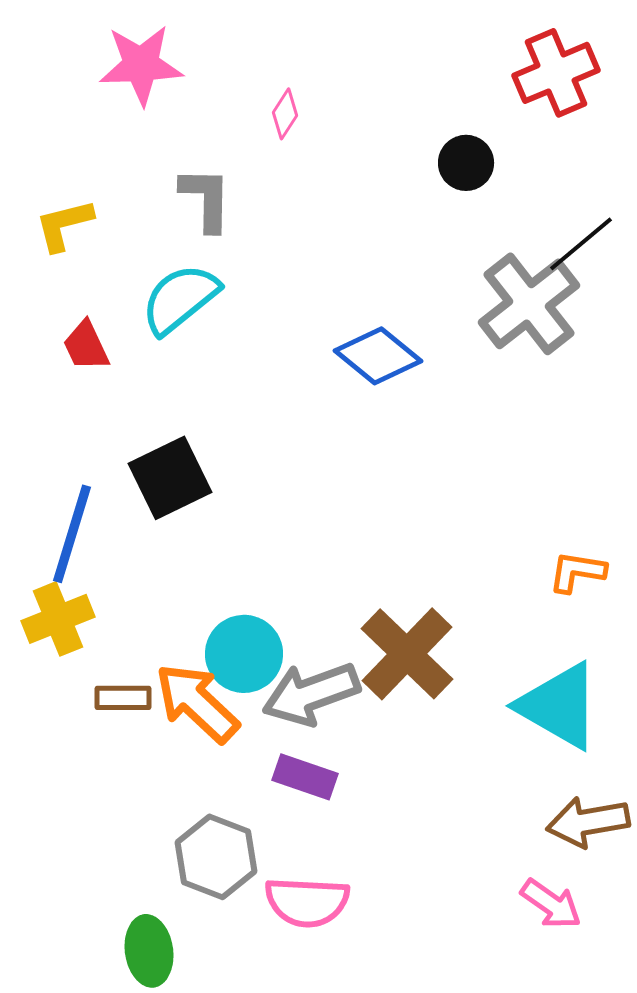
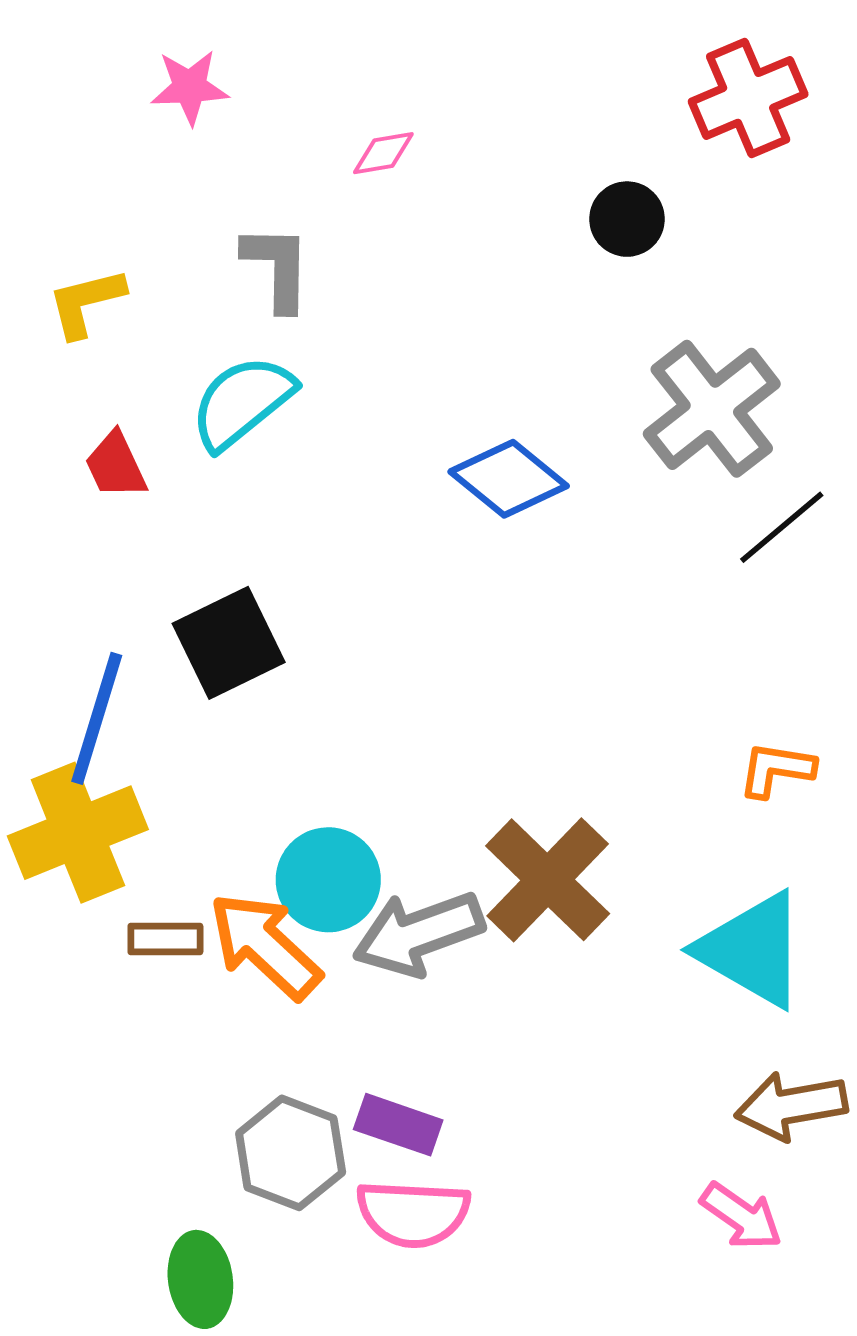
pink star: (141, 65) -> (190, 87), size x0.7
pink diamond: (285, 114) -> (383, 153), turned 48
black line: (581, 244) -> (782, 527), moved
yellow cross: (58, 619) -> (78, 833), size x1.4
purple rectangle: (305, 777) -> (398, 1125), moved

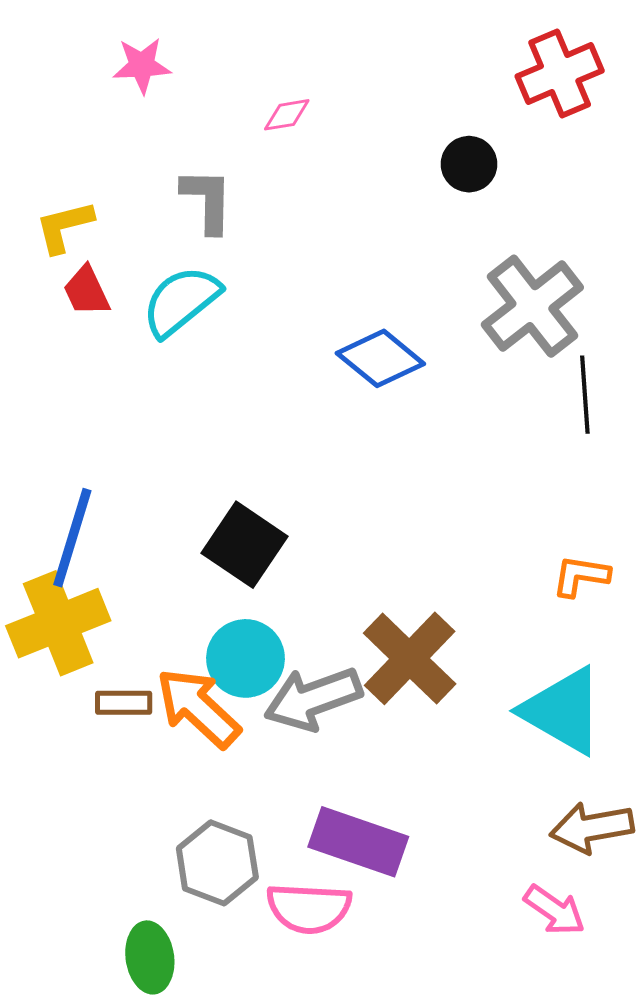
red trapezoid: (116, 465) -> (86, 291), moved
black line: (782, 527) -> (585, 395), turned -54
black square: (229, 643) -> (244, 545), moved, turned -30
purple rectangle: (398, 1125) -> (358, 842), moved, size x1.5

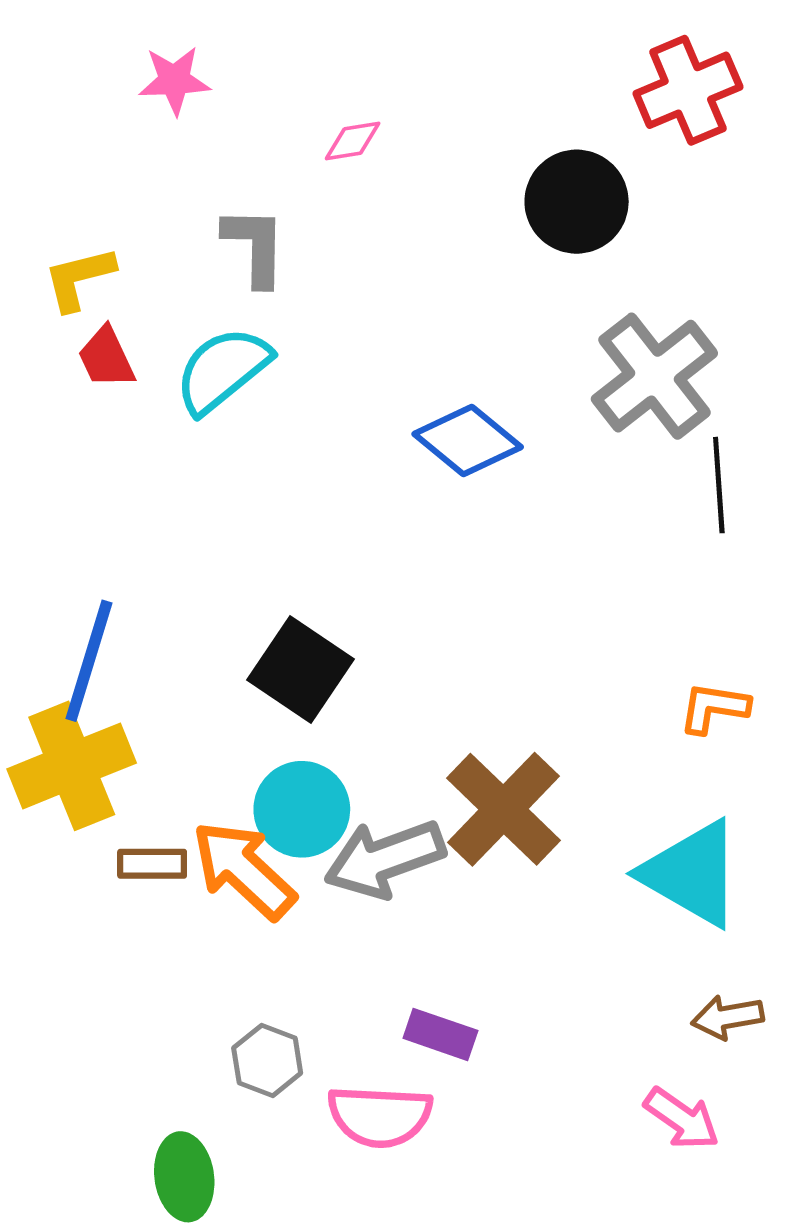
black circle: (469, 164) -> (577, 202), size x1.5
brown arrow: (592, 828) -> (728, 1017), size x0.7
purple rectangle: (358, 842) -> (440, 1034), size x0.6
gray hexagon: (217, 863) -> (267, 1060), size x0.7

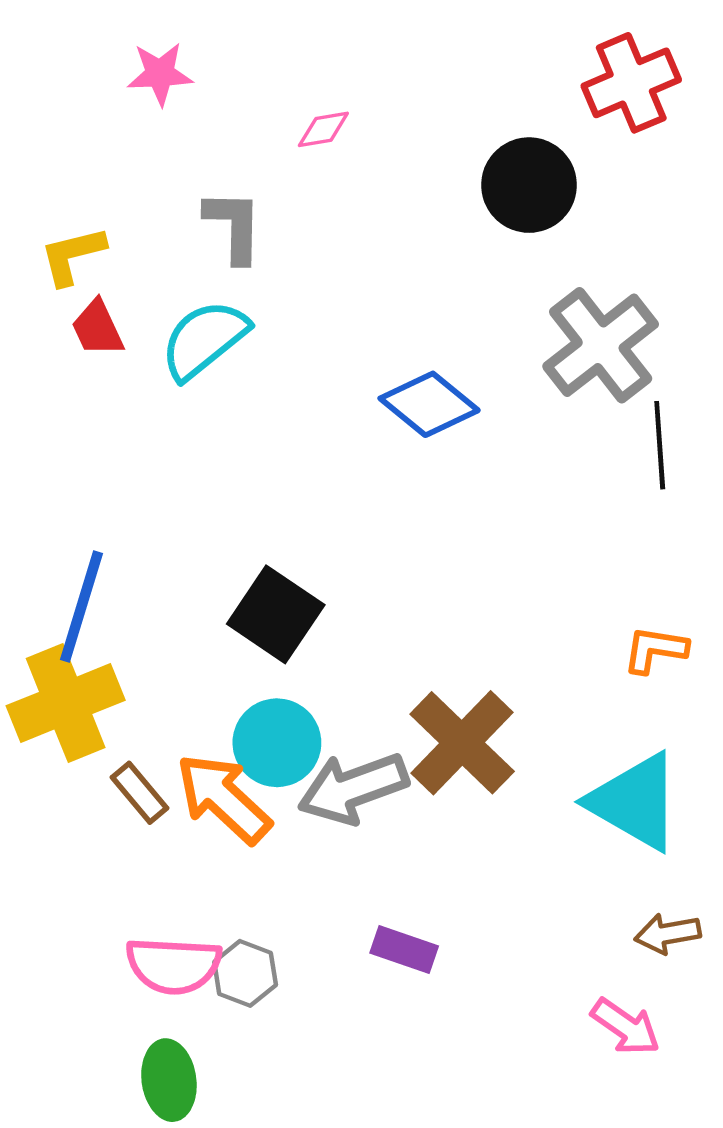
brown rectangle: (152, 864) -> (139, 793), turned 50
pink semicircle: (380, 1116) -> (174, 965), moved

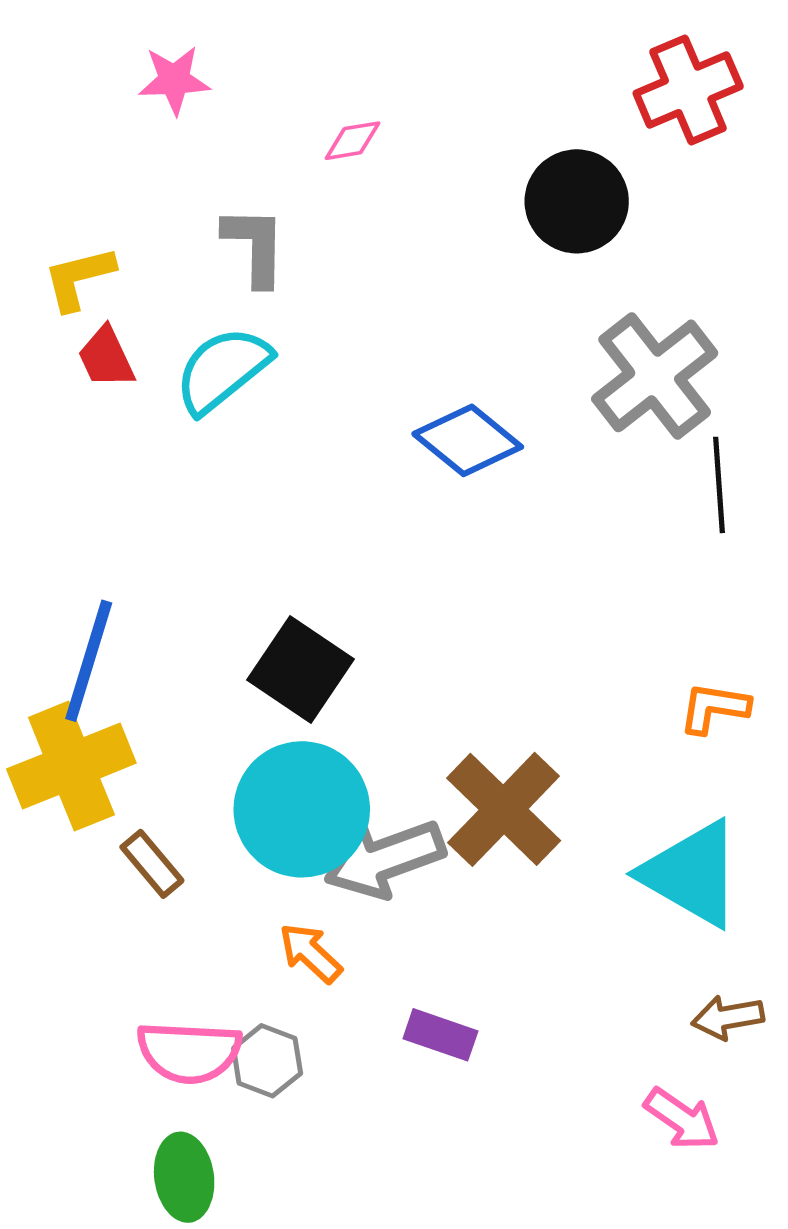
cyan circle: (277, 743) -> (302, 809), size x1.4
orange arrow: (224, 798) -> (310, 953), moved, size x0.6

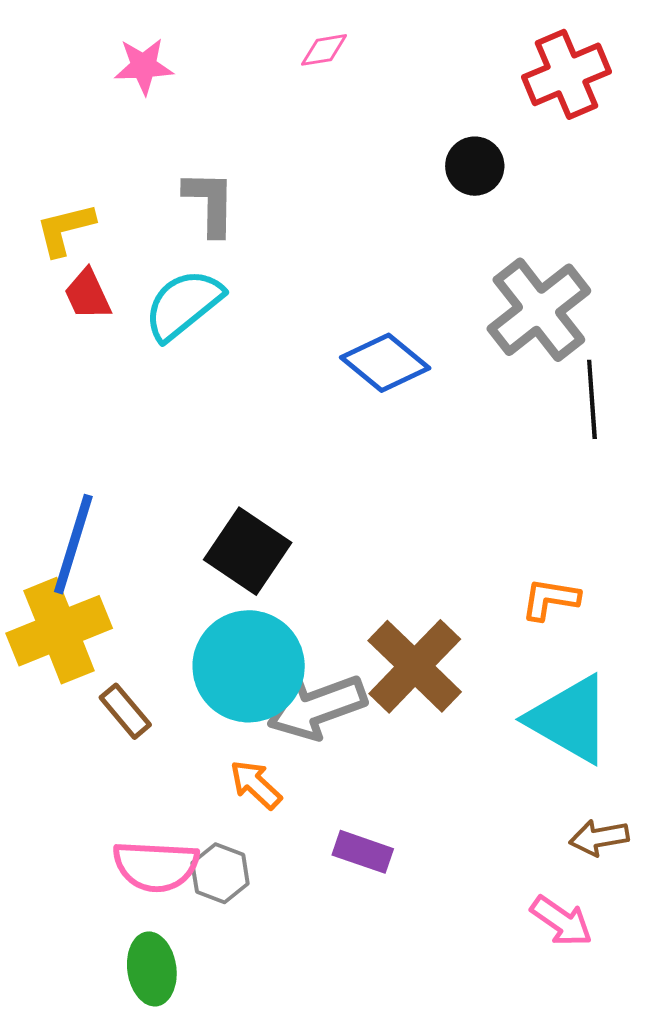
pink diamond: (353, 141) -> (324, 50), moved
black circle: (577, 201) -> (475, 166), size x0.7
orange L-shape: (714, 708) -> (550, 599), moved

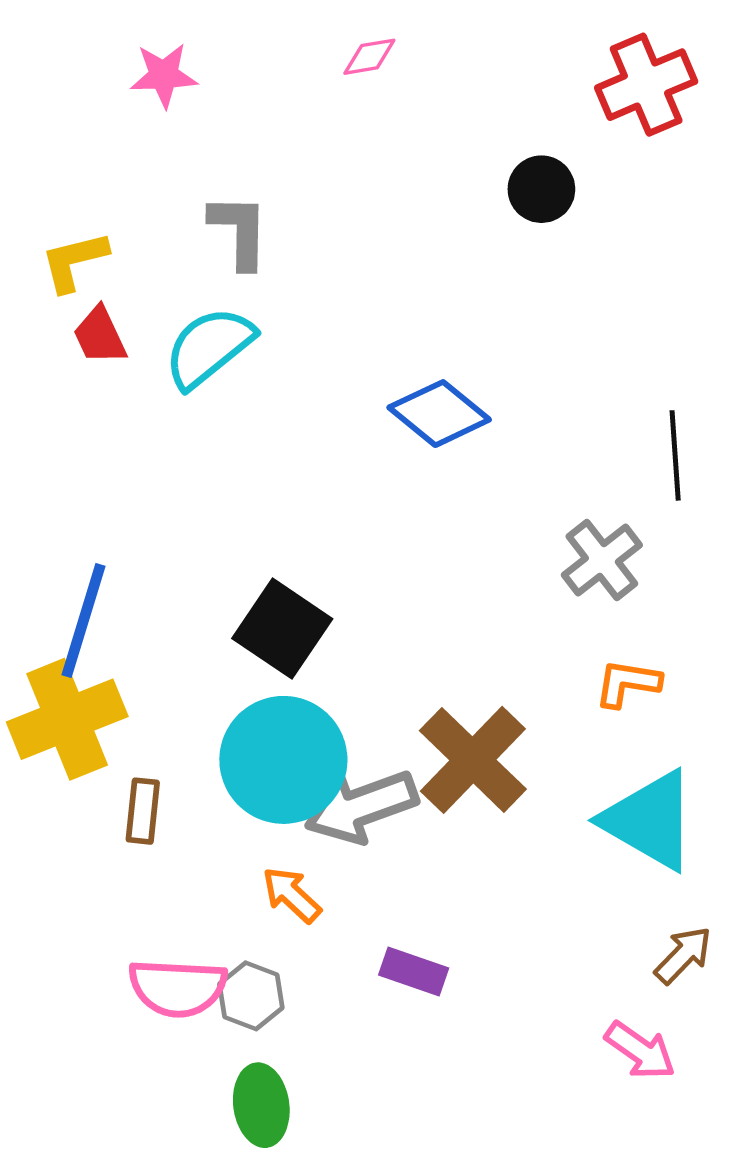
gray cross: (539, 310) -> (602, 560), moved, size x0.7
brown rectangle: (125, 711) -> (143, 811), turned 46
brown arrow: (599, 838) -> (683, 955), turned 144
green ellipse: (152, 969) -> (261, 1105), moved

